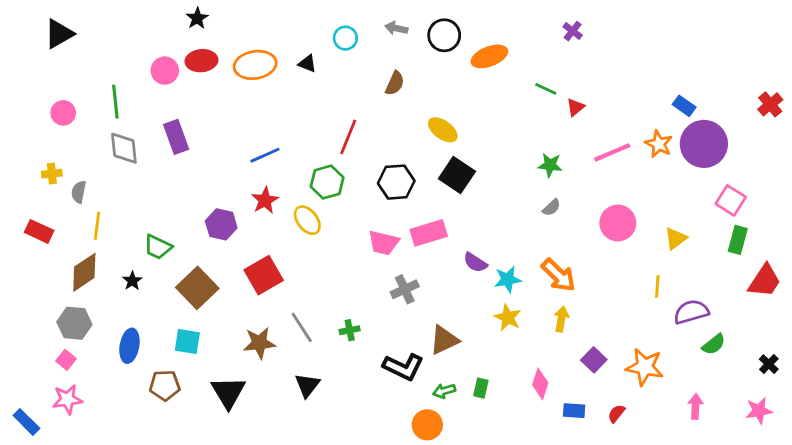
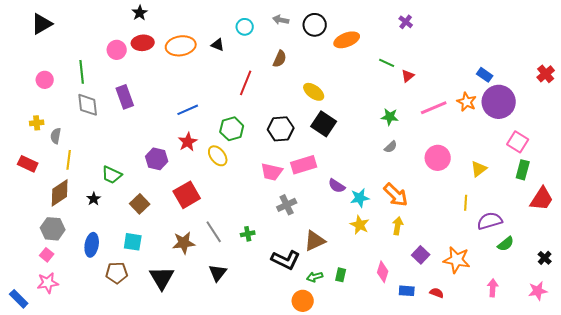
red line: (348, 137) -> (246, 83), moved
brown square: (197, 288) -> (140, 204), size x0.7
red semicircle: (616, 413) -> (437, 293), turned 72

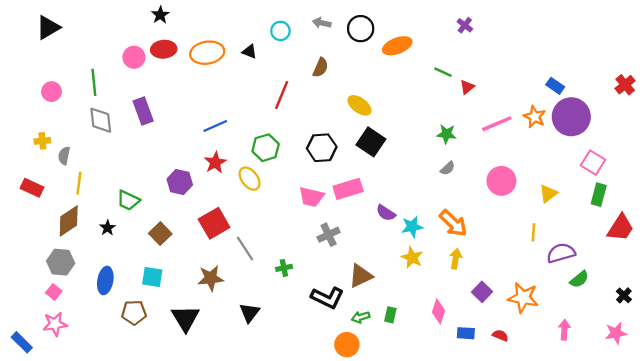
gray line: (214, 232) -> (245, 248), moved

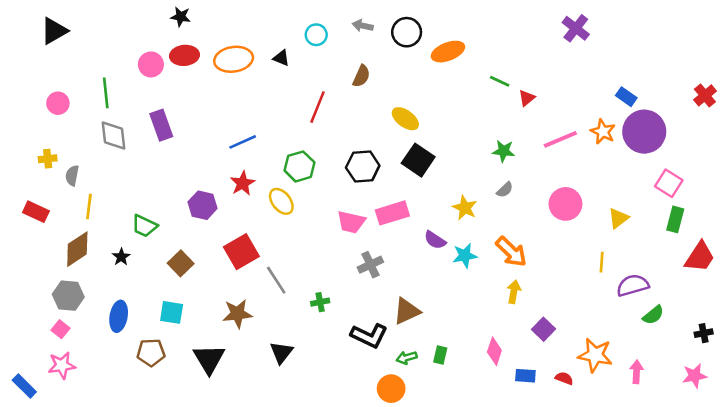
black star: (160, 15) -> (181, 17), turned -30
purple cross: (465, 25) -> (576, 28), moved, size x1.5
yellow star: (412, 258) -> (465, 208), moved
black cross: (624, 295) -> (704, 333), turned 35
orange star: (523, 298) -> (595, 355), moved

